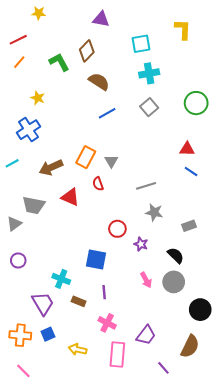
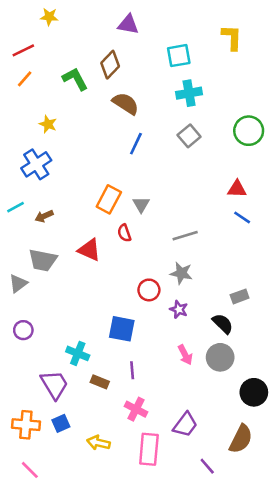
blue line: (107, 113) -> (136, 144), turned -36
brown arrow: (51, 167) -> (44, 216), moved, size x0.6
gray star: (154, 212) -> (181, 273), moved
gray rectangle: (189, 226) -> (240, 296), moved

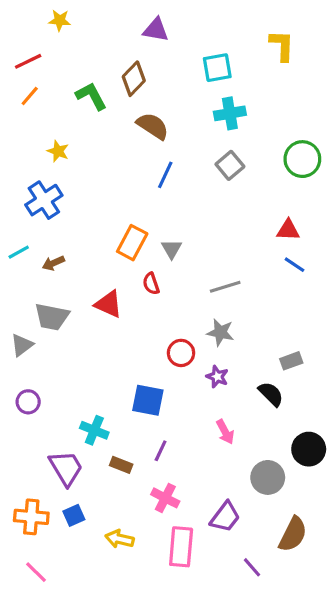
gray circle: (220, 357) -> (268, 477), moved
purple line: (132, 370) -> (161, 451), turned 30
black circle: (254, 392) -> (309, 449), moved

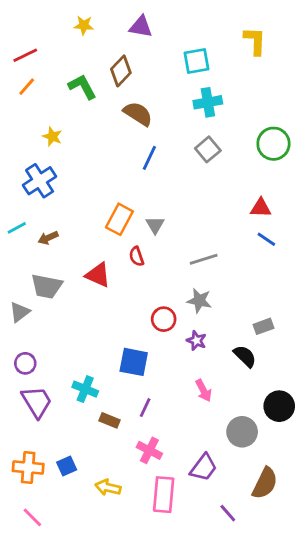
yellow star: (60, 20) -> (84, 25), moved
purple trapezoid: (66, 468) -> (37, 402), moved

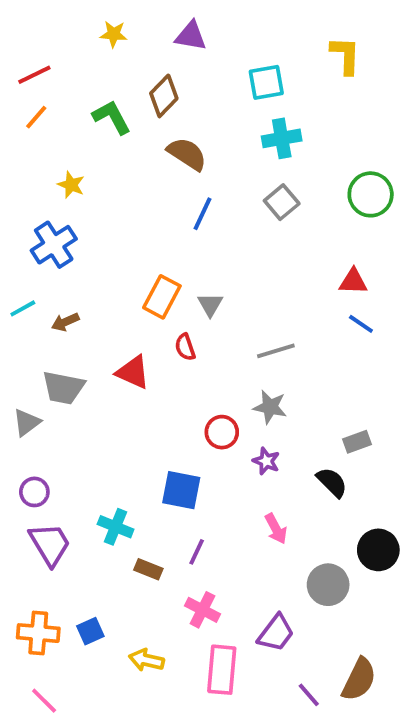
brown semicircle: (265, 483) -> (359, 679), moved

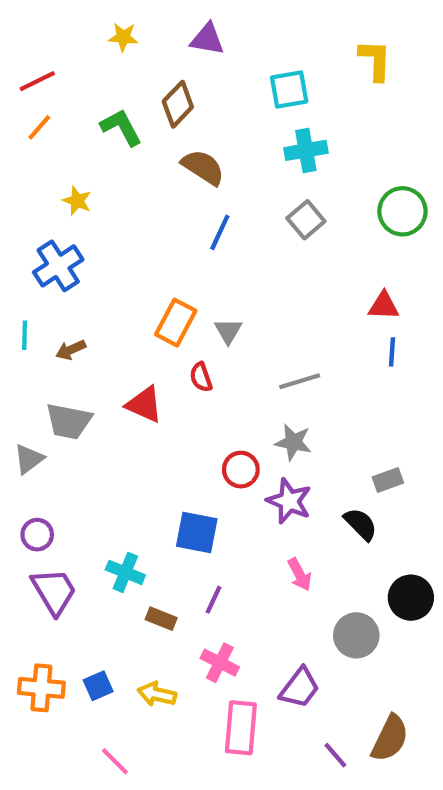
cyan line: (23, 308) -> (25, 335), turned -60
blue line: (361, 324) -> (392, 352), turned 60
purple star: (266, 461) -> (289, 501), size x1.5
yellow arrow: (146, 660) -> (157, 694), moved
pink line: (44, 701) -> (115, 761), moved

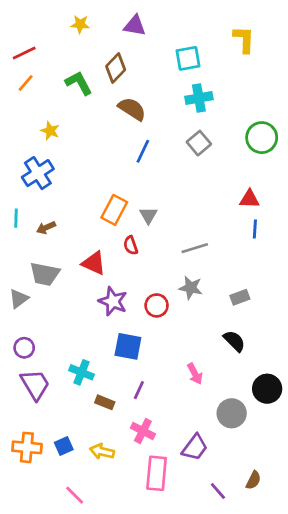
gray rectangle: (388, 480) -> (240, 297), moved
purple star: (289, 501) -> (113, 301), moved
brown semicircle: (390, 738) -> (253, 480), size x0.6

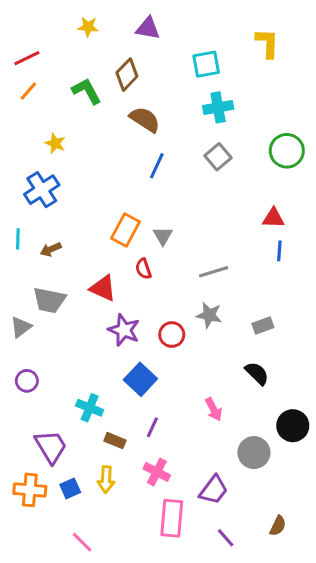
blue square: (128, 346) -> (140, 379), turned 32
purple trapezoid: (35, 385) -> (51, 447), moved
yellow arrow: (102, 451) -> (106, 479), moved, turned -100
purple line: (218, 491) -> (226, 538), moved

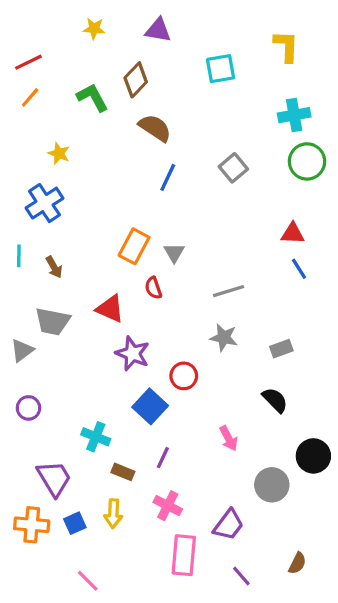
cyan cross: (218, 107) -> (294, 115), moved
brown arrow: (51, 249) -> (54, 267), turned -96
blue line: (279, 251) -> (299, 269), turned -36
red circle: (172, 335) -> (184, 376), moved

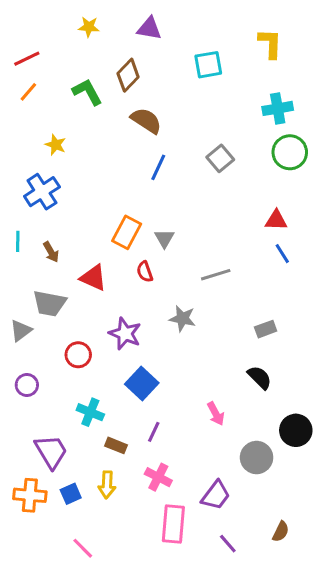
red triangle: (110, 309) -> (93, 278), moved
gray star: (224, 338) -> (182, 318), moved
red circle: (184, 376) -> (78, 355), moved

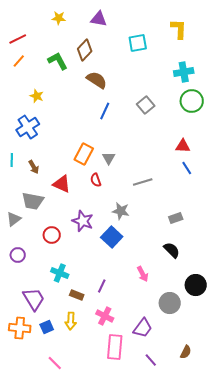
blue square: (142, 383) -> (112, 237), moved

